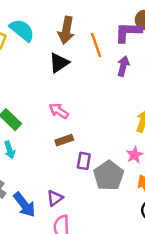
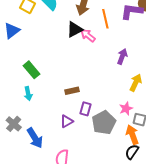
purple arrow: (123, 66) -> (122, 56), moved
pink arrow: (59, 111) -> (88, 35), moved
purple triangle: (55, 198) -> (67, 121), moved

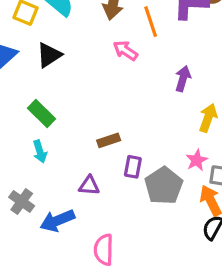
black triangle: (75, 29) -> (49, 55), moved
purple triangle: (67, 121) -> (89, 186), moved, turned 40
blue arrow: (35, 138) -> (57, 221), turned 105

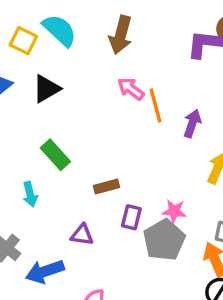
orange line: (151, 22) -> (155, 105), moved
green rectangle: (42, 113) -> (55, 155), moved
pink star: (197, 160) -> (174, 211), moved, turned 30

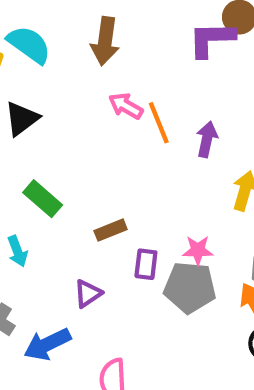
purple triangle: (82, 235) -> (88, 293), turned -35
gray pentagon: (164, 240) -> (190, 287), turned -30

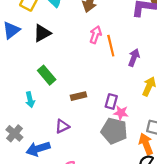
pink arrow: (126, 106) -> (96, 35), turned 70
purple rectangle: (146, 264) -> (111, 101), moved

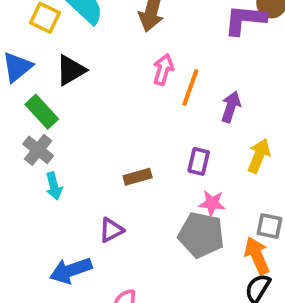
orange line: (111, 46) -> (190, 88), turned 35
green rectangle: (47, 75) -> (42, 112), moved
purple rectangle: (111, 101) -> (199, 161), moved
gray cross: (14, 133) -> (38, 150), moved

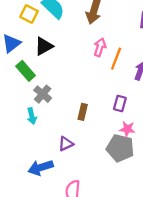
gray cross: (38, 150) -> (43, 94), moved
brown rectangle: (138, 177) -> (83, 112), turned -63

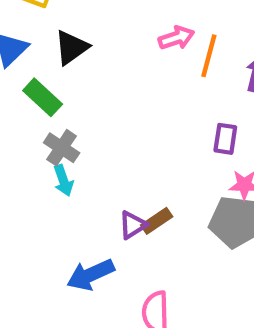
pink arrow: (100, 47) -> (176, 38), turned 60
gray cross: (43, 94) -> (62, 148), moved
brown rectangle: (83, 112) -> (157, 221), moved, turned 49

